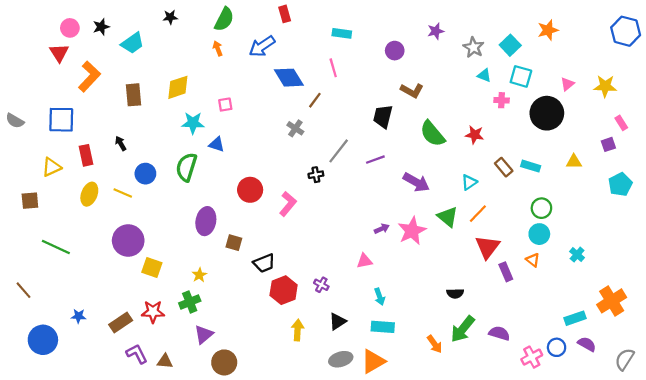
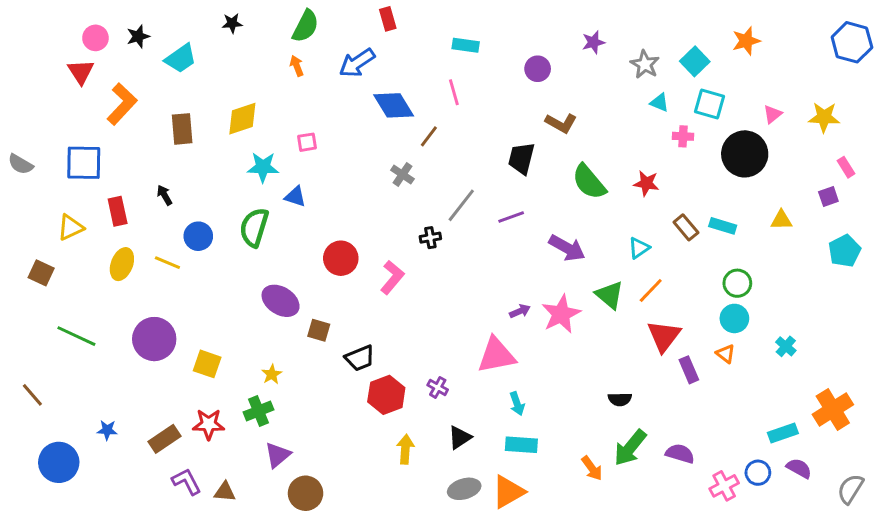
brown square: (30, 201) -> (41, 273), turned 30
purple ellipse: (206, 221) -> (281, 301), turned -68
purple circle: (128, 241) -> (154, 339), moved
pink triangle: (364, 261) -> (496, 355), size x1.8

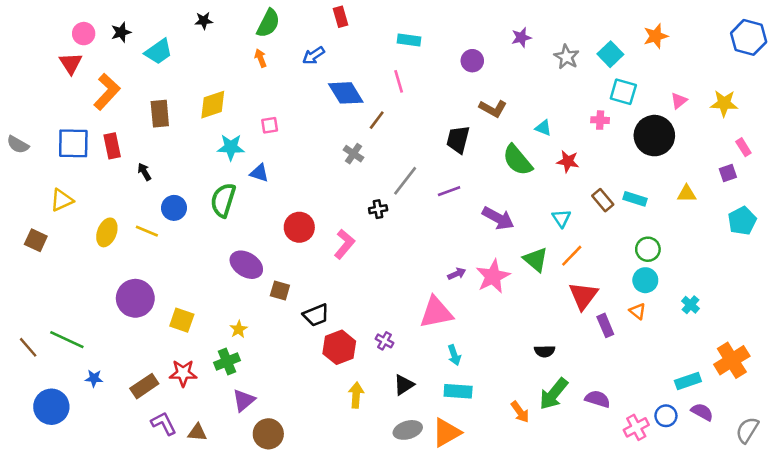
blue arrow: (357, 63) -> (313, 56), size x0.7
cyan triangle: (659, 103) -> (543, 128), moved
red rectangle: (118, 211) -> (112, 146), moved
cyan triangle: (639, 248) -> (561, 218), turned -30
green line: (76, 336) -> (67, 340), moved

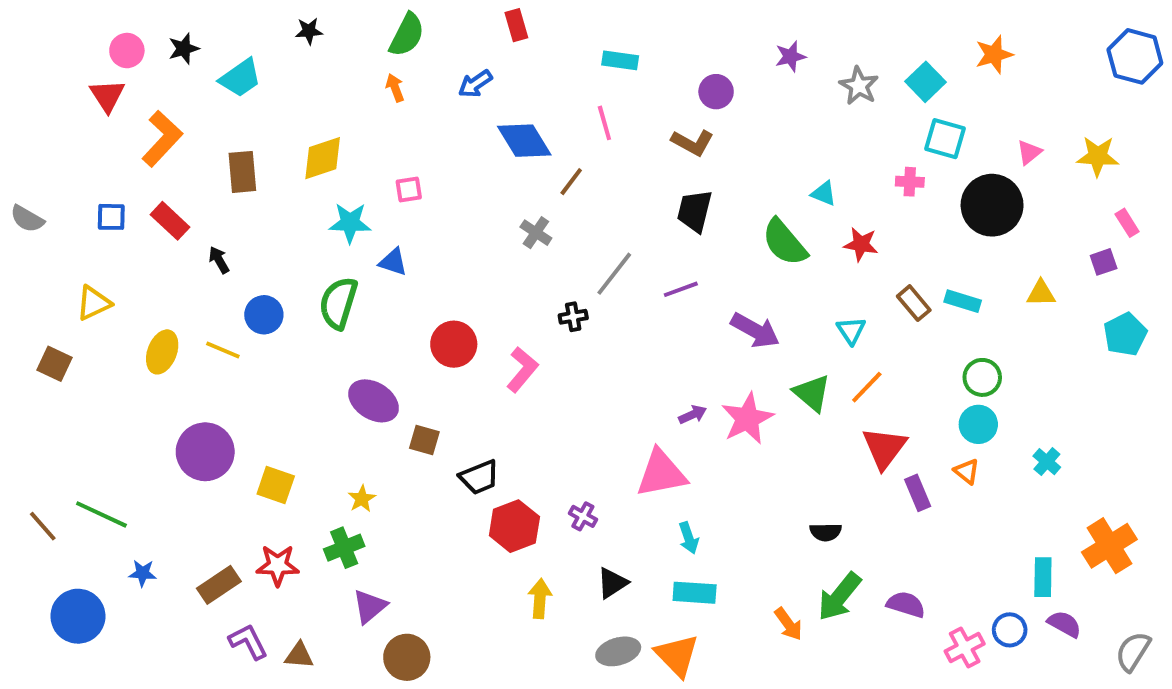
brown L-shape: (493, 108) -> (693, 143), moved
blue square: (73, 143) -> (111, 217), size x0.6
red rectangle: (112, 146) -> (170, 221), turned -35
cyan rectangle: (688, 381) -> (1043, 577), turned -70
orange triangle: (446, 433) -> (677, 655), turned -44

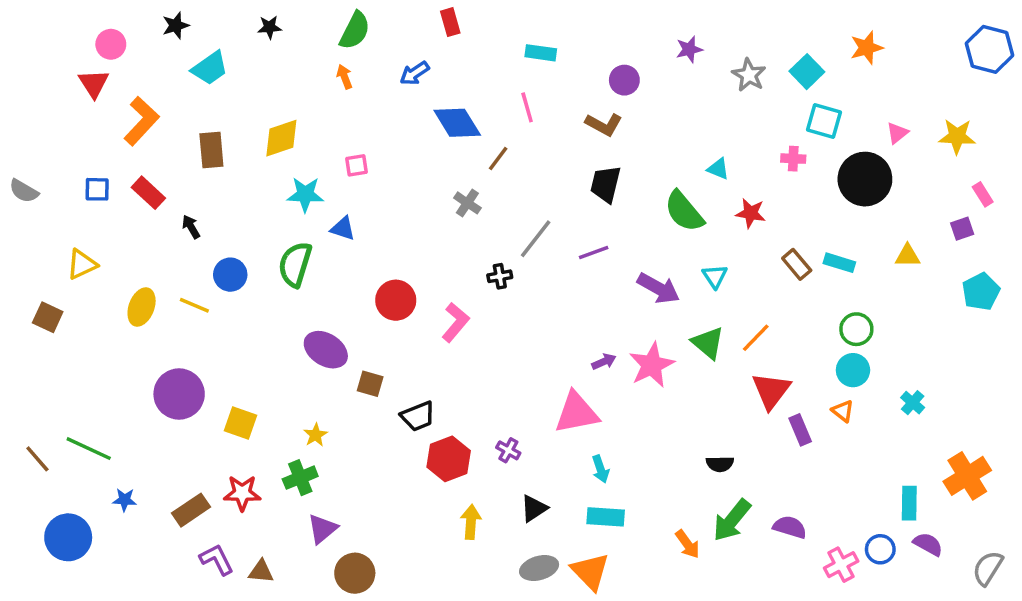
black star: (184, 49) -> (176, 25), moved
cyan triangle: (851, 330) -> (715, 276), moved

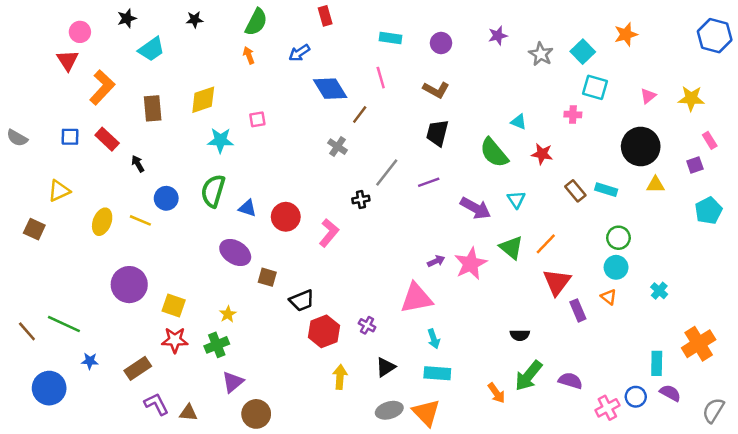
purple circle: (624, 80) -> (441, 43), moved
black circle: (865, 179) -> (641, 147), moved
blue triangle: (343, 229) -> (248, 208), moved
red star: (242, 493) -> (175, 340), moved

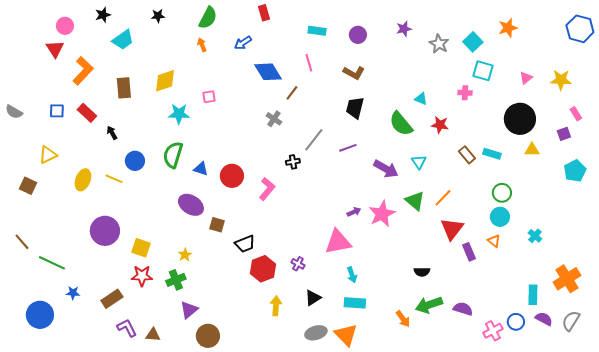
brown line: (27, 331) -> (22, 242), moved
green arrow: (529, 376) -> (429, 305), turned 32
gray semicircle: (713, 410) -> (571, 321), moved

